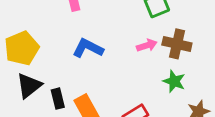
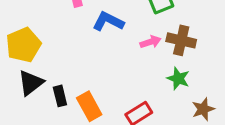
blue L-shape: (88, 48) -> (108, 21), moved

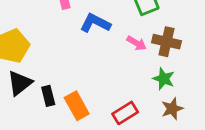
pink arrow: (151, 42) -> (137, 43), turned 48
brown star: (203, 109) -> (172, 109), moved

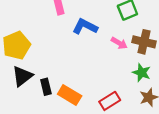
orange rectangle: (77, 106) -> (70, 95), turned -30

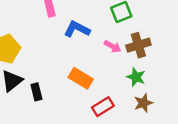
brown cross: (144, 42) -> (138, 45), turned -30
orange rectangle: (70, 95) -> (81, 78), moved

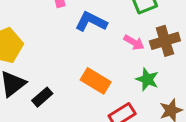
green star: (136, 77) -> (147, 79), moved
black rectangle: (36, 92) -> (42, 97), turned 63

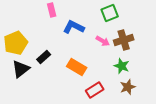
green star: (147, 79) -> (122, 66), moved
black rectangle: (42, 97) -> (44, 57), moved

